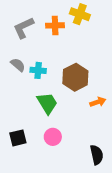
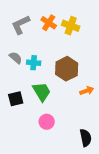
yellow cross: (80, 14) -> (71, 26), moved
orange cross: (55, 25) -> (49, 23), turned 35
black square: (18, 138) -> (16, 99), moved

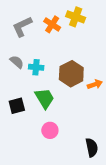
yellow cross: (71, 26) -> (76, 17), moved
orange arrow: (87, 91) -> (95, 84), moved

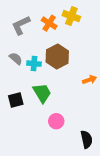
brown hexagon: (71, 74) -> (57, 56), moved
pink circle: (50, 130) -> (56, 121), moved

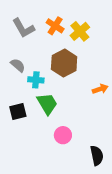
yellow cross: (71, 16) -> (80, 31), moved, turned 30
gray L-shape: (21, 25) -> (23, 28), turned -95
cyan cross: (34, 64) -> (36, 80), moved

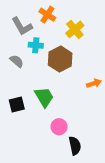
orange cross: (55, 26) -> (47, 15), moved
cyan cross: (36, 80) -> (36, 45), moved
black semicircle: (97, 155) -> (75, 146), moved

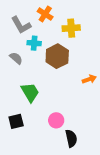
yellow cross: (75, 29) -> (71, 28), turned 36
green trapezoid: (44, 97) -> (30, 92), moved
black square: (17, 104) -> (16, 121), moved

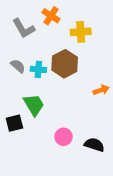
cyan cross: (34, 43) -> (38, 69), moved
black square: (16, 121) -> (14, 123), moved
black semicircle: (71, 138) -> (94, 145), moved, turned -60

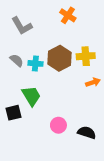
orange cross: (51, 16) -> (68, 15), moved
yellow cross: (81, 32) -> (86, 56), moved

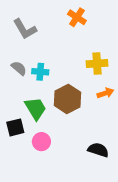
brown hexagon: (59, 58) -> (67, 99), moved
pink circle: (58, 125) -> (41, 142), moved

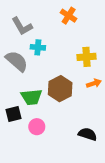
gray semicircle: (19, 68) -> (17, 61), size x1.6
cyan cross: (40, 72) -> (38, 47), moved
green trapezoid: (35, 108) -> (32, 97), turned 115

